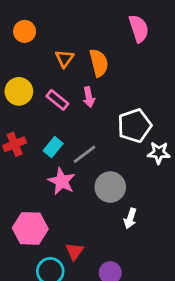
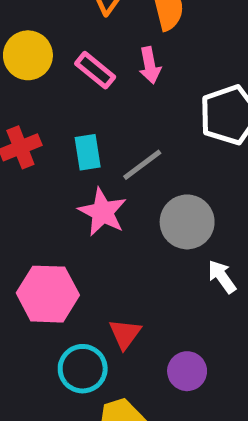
cyan rectangle: (53, 147) -> (88, 152), turned -48
white arrow: (130, 218) -> (222, 277), turned 126

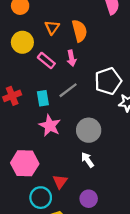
yellow circle: (28, 55) -> (22, 42), moved
gray line: (142, 165) -> (68, 90), moved
white arrow: (222, 277) -> (87, 160), moved

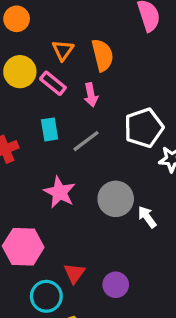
pink rectangle: (46, 60) -> (53, 83), moved
cyan rectangle: (43, 98) -> (50, 129), moved
white arrow: (87, 160) -> (147, 217), moved
purple circle: (89, 199) -> (116, 285), moved

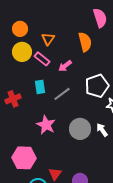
orange circle: (17, 19) -> (20, 29), moved
orange semicircle: (102, 55) -> (85, 42), moved
pink arrow: (91, 95) -> (65, 66), turned 64
white arrow: (147, 217) -> (102, 130), moved

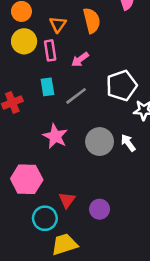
orange semicircle: (85, 42) -> (92, 21), moved
pink rectangle: (42, 59) -> (50, 50), turned 42

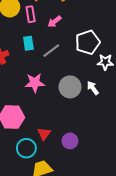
pink star: (55, 136) -> (35, 83), turned -30

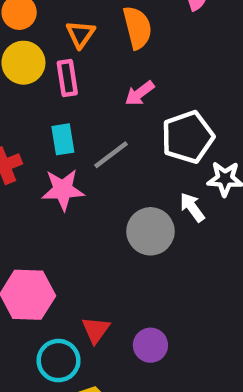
pink arrow: (54, 21) -> (140, 93), moved
pink star: (35, 83) -> (63, 190), moved
white arrow: (93, 88) -> (192, 207), moved

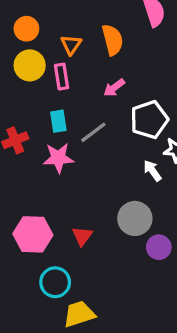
gray circle: (150, 231) -> (135, 218), moved
red triangle: (96, 330) -> (82, 236), moved
purple circle: (150, 345) -> (159, 247), moved

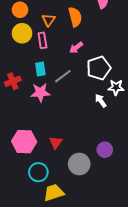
gray circle: (135, 218) -> (79, 164), moved

